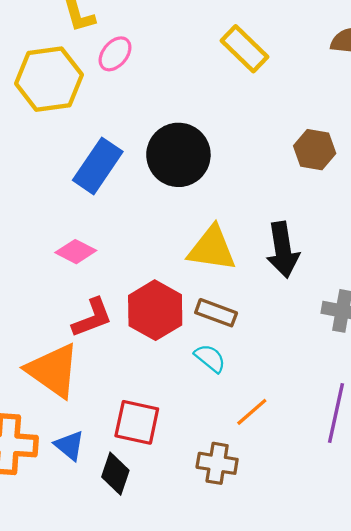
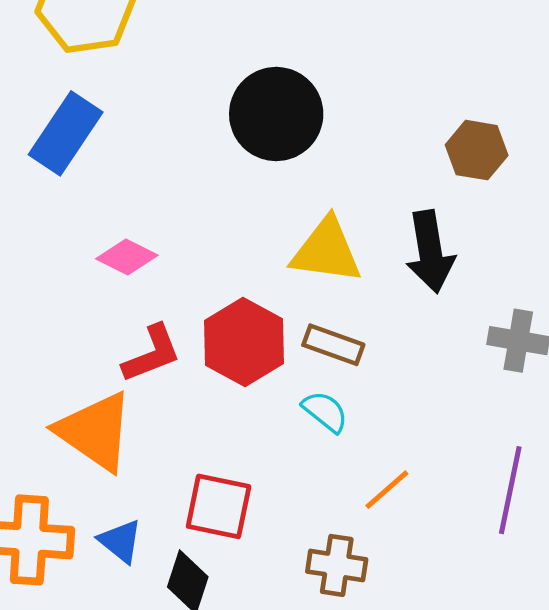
brown hexagon: (315, 150) -> (477, 150), moved
blue rectangle: (98, 166) -> (66, 133), moved

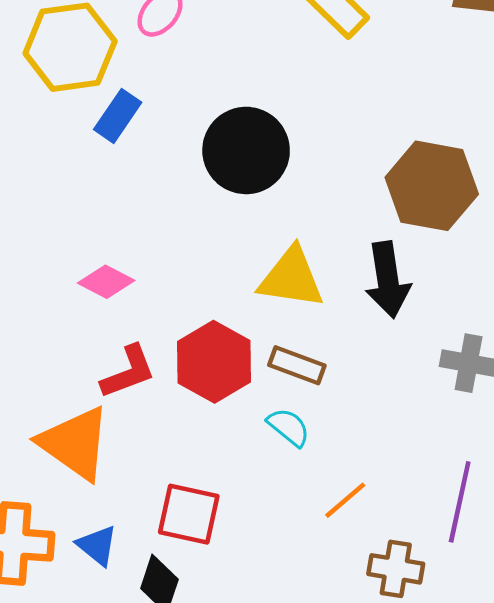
blue rectangle: (66, 133) -> (118, 116), moved, size x0.7
brown hexagon: (477, 150) -> (432, 186), size x1.6
brown cross: (337, 565) -> (396, 569), moved

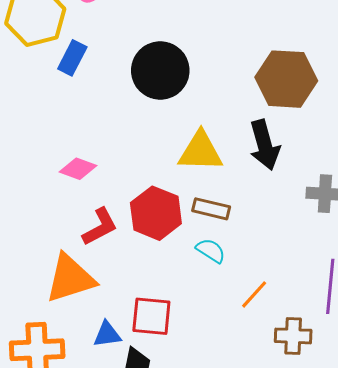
orange triangle: (75, 443) -> (70, 278), turned -46
blue triangle: (97, 545) -> (107, 334), moved, turned -40

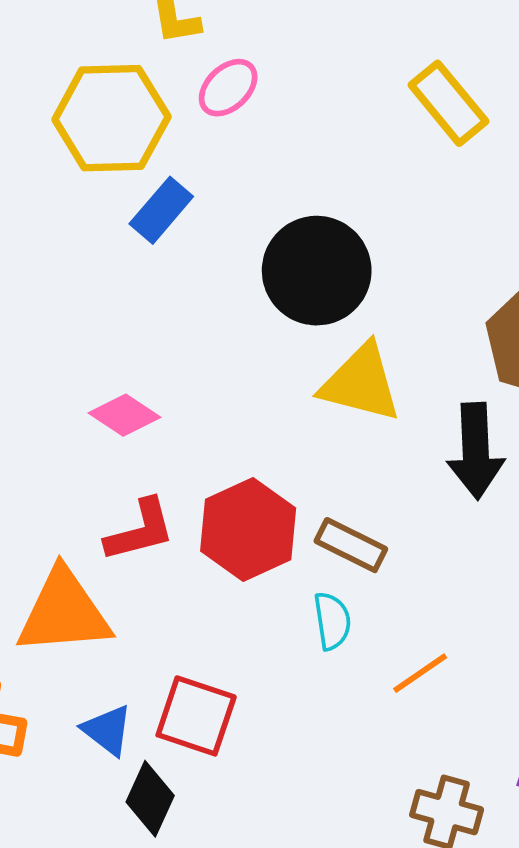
yellow triangle: (200, 151) -> (361, 383), moved
cyan semicircle: (211, 251) -> (332, 621), turned 36
orange line: (254, 294) -> (420, 673), moved
blue triangle: (107, 334) -> (107, 730), turned 32

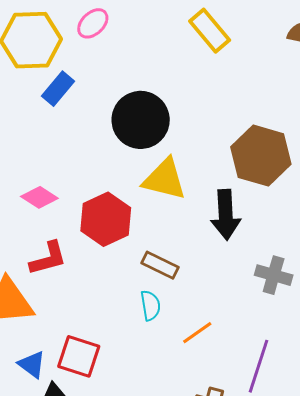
red hexagon: (248, 529) -> (106, 219), moved

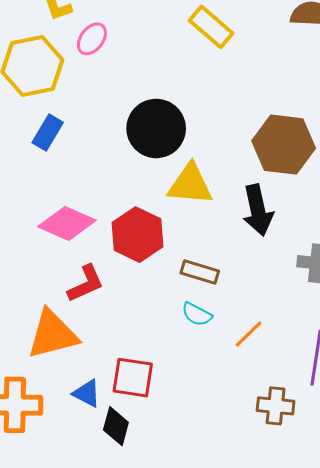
blue rectangle: (58, 89) -> (48, 133), moved
pink diamond: (39, 197) -> (67, 223), size x1.5
cyan semicircle: (150, 305) -> (197, 314), turned 136

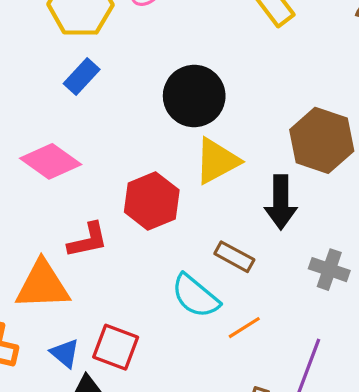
yellow triangle: (190, 184) -> (217, 161), turned -45
pink diamond: (67, 223) -> (51, 161), moved
brown rectangle: (200, 272) -> (234, 257), moved
cyan semicircle: (197, 314) -> (195, 296), size x1.6

